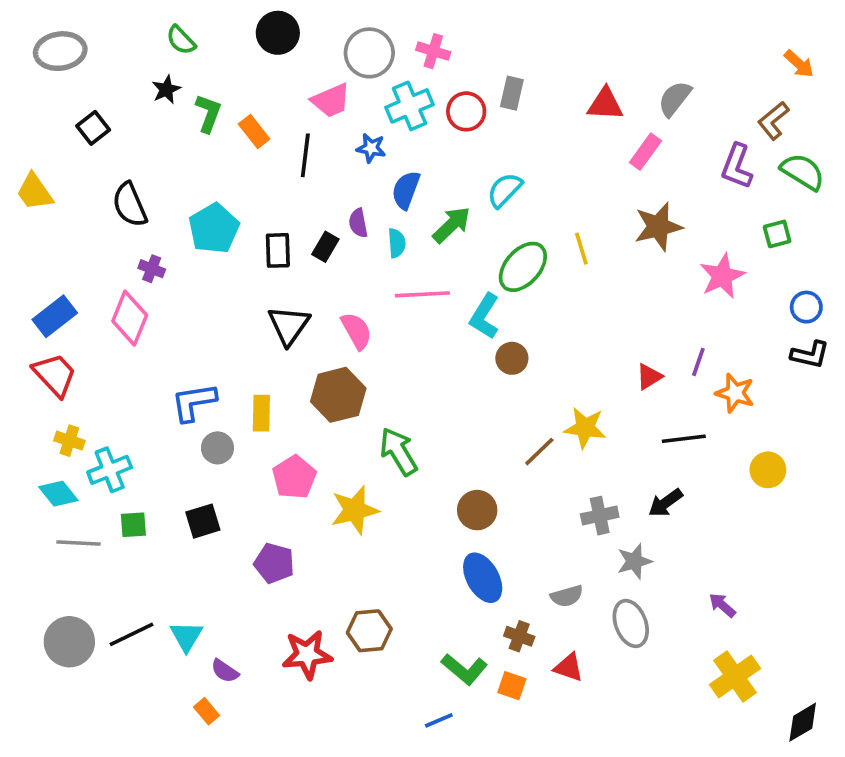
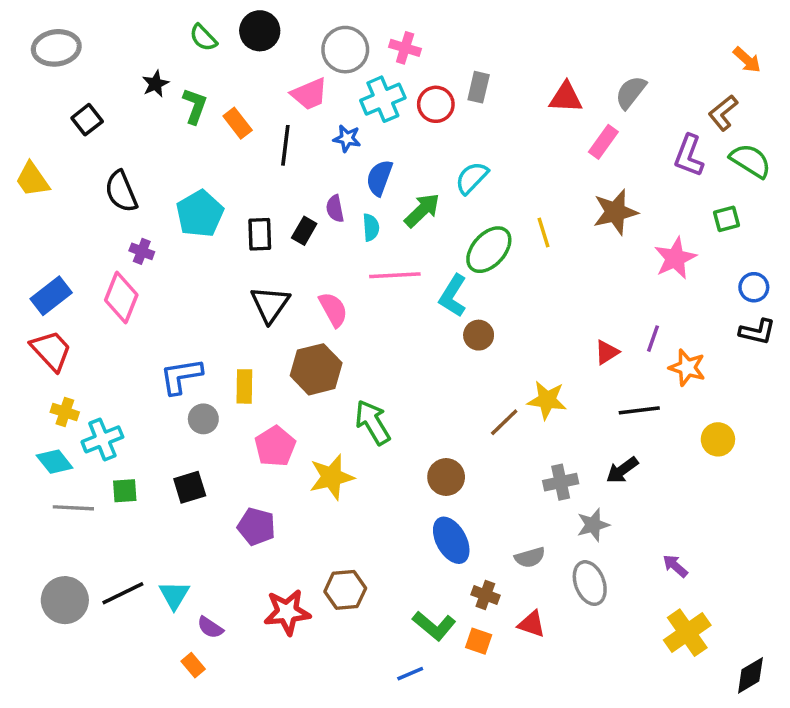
green semicircle: (181, 40) -> (203, 38), moved

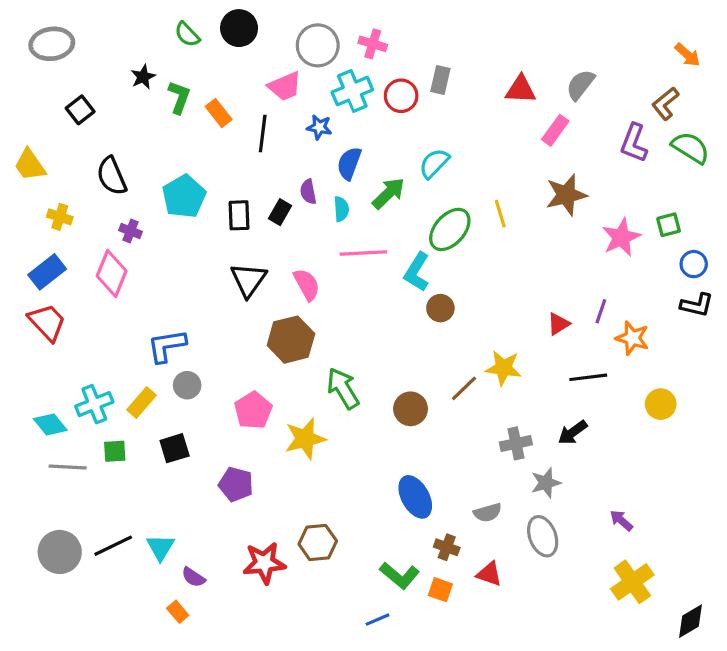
green square: (726, 219) -> (669, 225), moved
yellow rectangle: (244, 386) -> (142, 403), moved, turned 40
yellow cross: (65, 412) -> (60, 217), moved
brown circle: (446, 477) -> (411, 409), moved

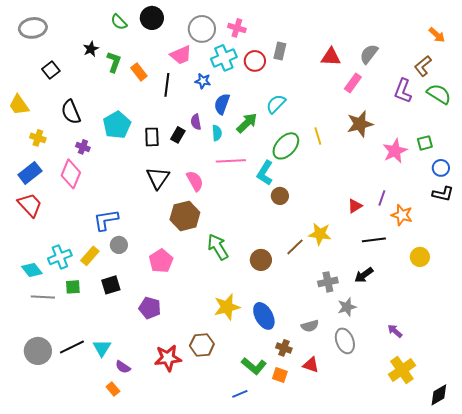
yellow star: (305, 439) -> (227, 307), moved

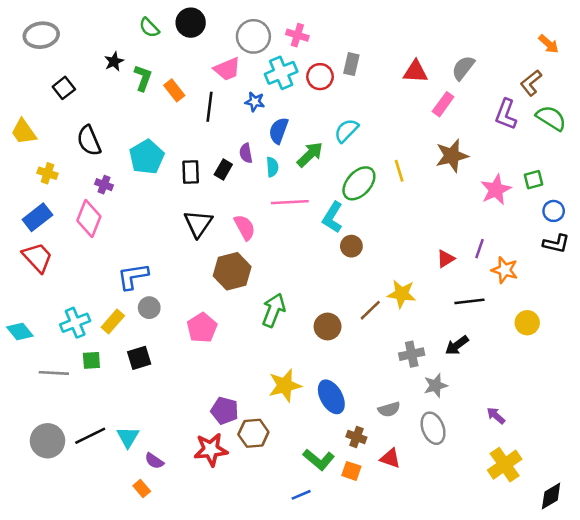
green arrow: (218, 247) -> (274, 310), turned 52
cyan diamond: (32, 270) -> (20, 332), moved
purple pentagon: (150, 308) -> (225, 411), moved

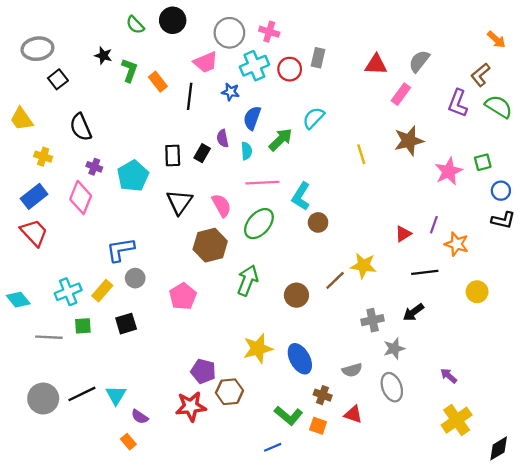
gray ellipse: (41, 35) -> (37, 49), moved
black star: (114, 62) -> (103, 55), turned -30
cyan pentagon: (147, 157) -> (133, 176), moved
green ellipse: (359, 183) -> (259, 224), moved

